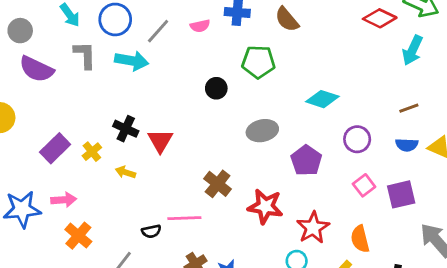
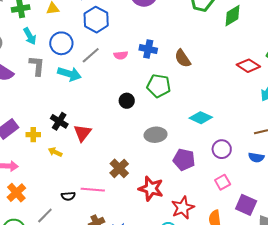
yellow cross: (92, 152) -> (33, 135), turned 32
purple pentagon: (306, 160) -> (184, 160), turned -30
purple square: (401, 194) -> (246, 205), moved, turned 30

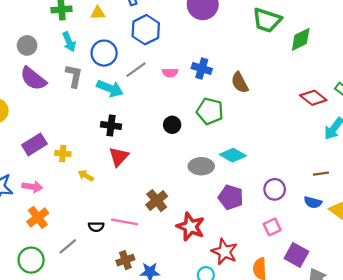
cyan diamond: (201, 118) -> (233, 155), moved
black cross: (59, 121) -> (111, 125), moved, turned -30
red star: (183, 208) -> (224, 252), turned -30

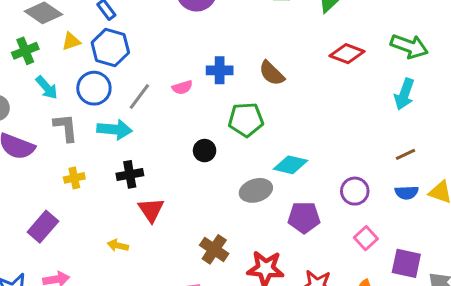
blue hexagon: (146, 30) -> (110, 48), moved
red diamond: (313, 98) -> (347, 54), moved
yellow cross: (63, 154) -> (74, 178), moved

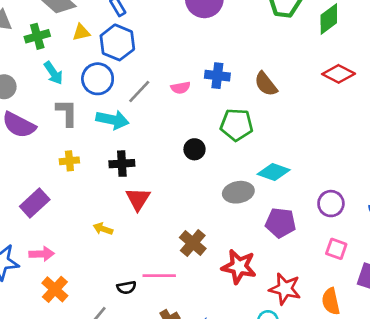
pink square: (366, 238) -> (336, 249), turned -35

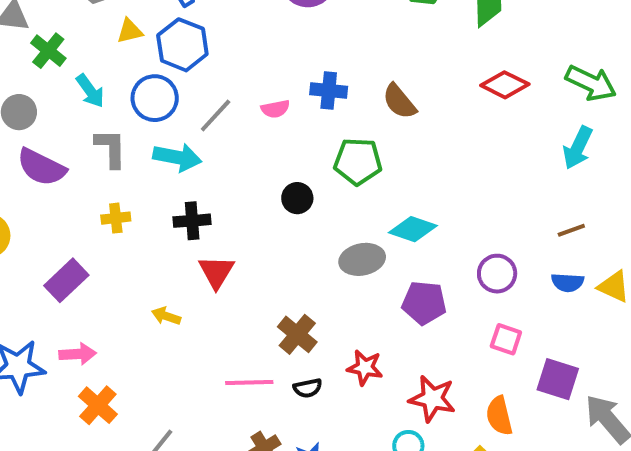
green cross: (37, 36) -> (48, 51), moved, turned -35
red star: (239, 267) -> (365, 368), size x0.7
black semicircle: (126, 287) -> (308, 388), moved

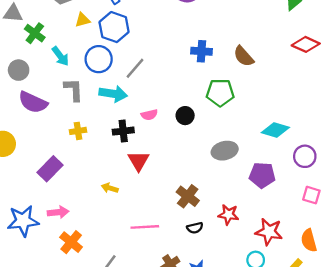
pink semicircle: (275, 109) -> (149, 115), moved
cyan diamond: (413, 229) -> (275, 130), moved
pink line: (249, 383) -> (145, 227), moved

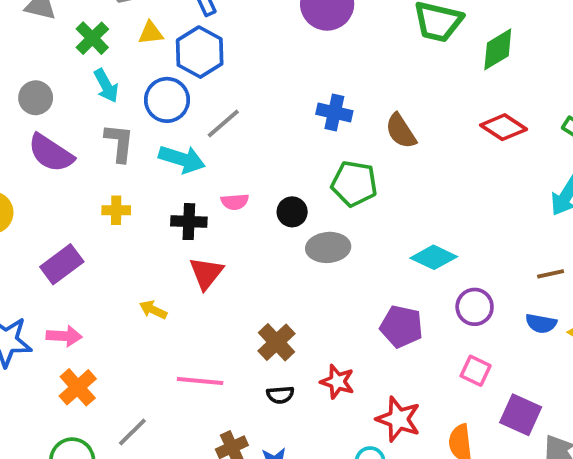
green cross: (35, 33) -> (92, 38), moved
gray ellipse: (225, 151) -> (328, 247), moved

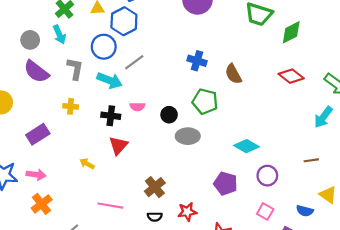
cyan arrow: (106, 86) -> (59, 34), moved
blue semicircle: (541, 323) -> (305, 211), moved
red star: (337, 382) -> (187, 212), turned -30

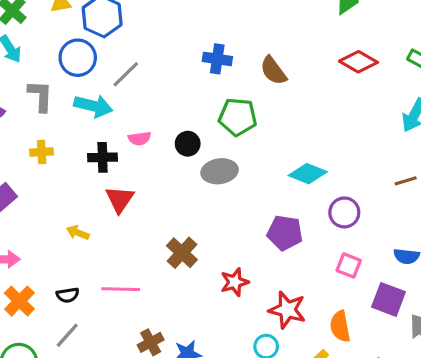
black semicircle: (155, 217) -> (68, 295), moved

